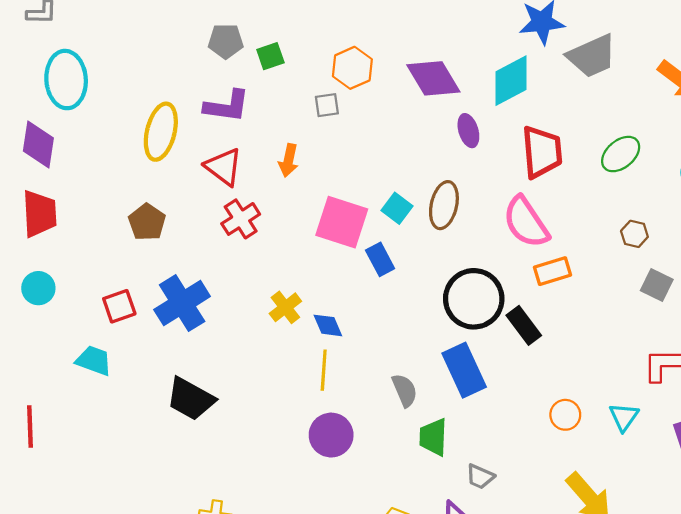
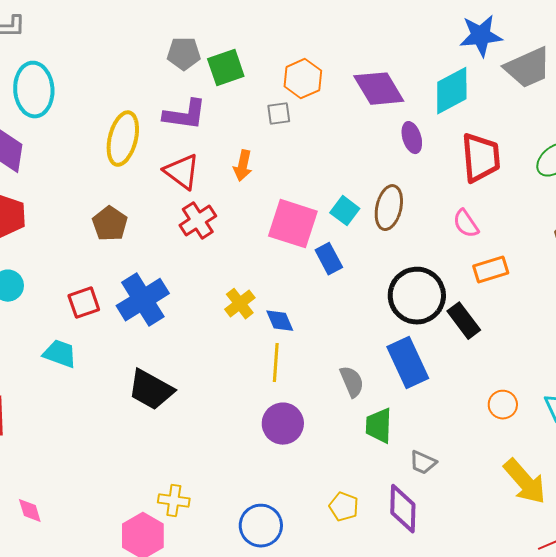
green square: (270, 56) -> (226, 68), size x1.4
pink semicircle: (526, 222) -> (466, 224), size x0.6

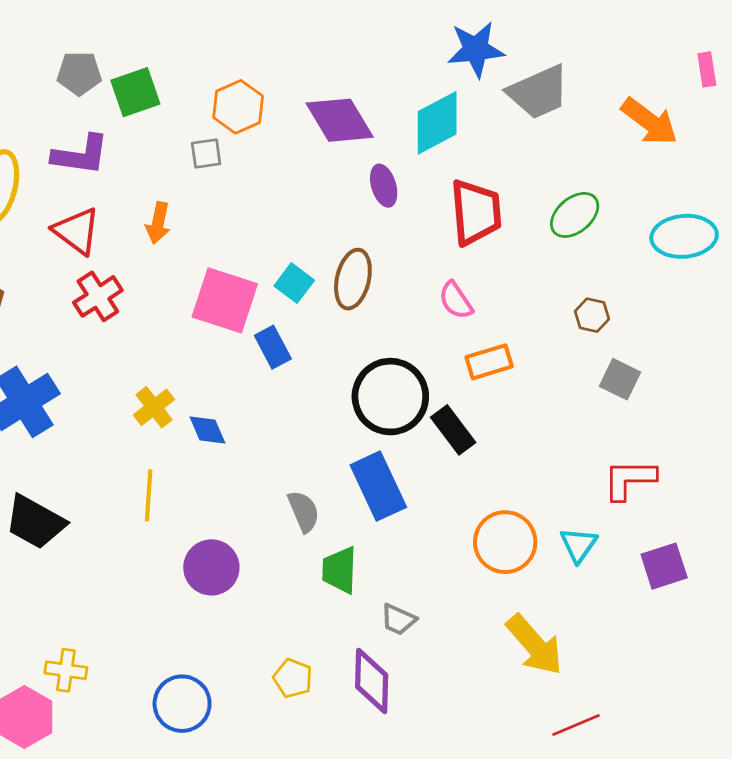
yellow line: (276, 363) -> (149, 495), moved
orange circle: (503, 405) -> (505, 542), size x1.6

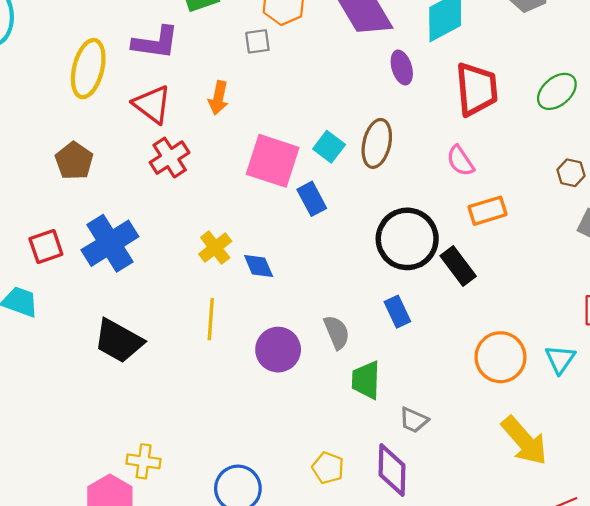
blue rectangle: (378, 486) -> (397, 312), size x0.6
purple circle: (211, 567) -> (278, 350), moved

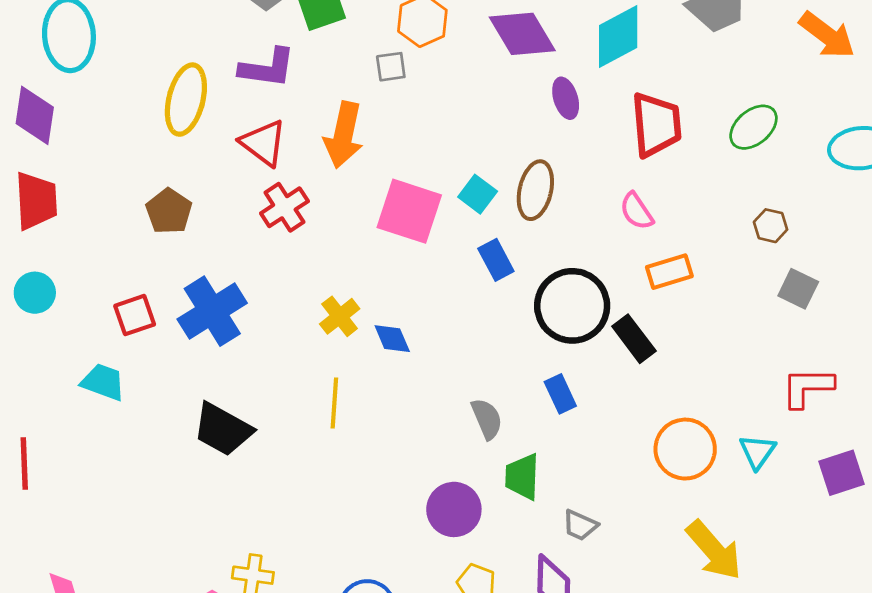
orange arrow: (218, 98) -> (344, 135), size x1.6
blue rectangle: (312, 199) -> (496, 260), moved
purple circle: (278, 350) -> (454, 509), moved

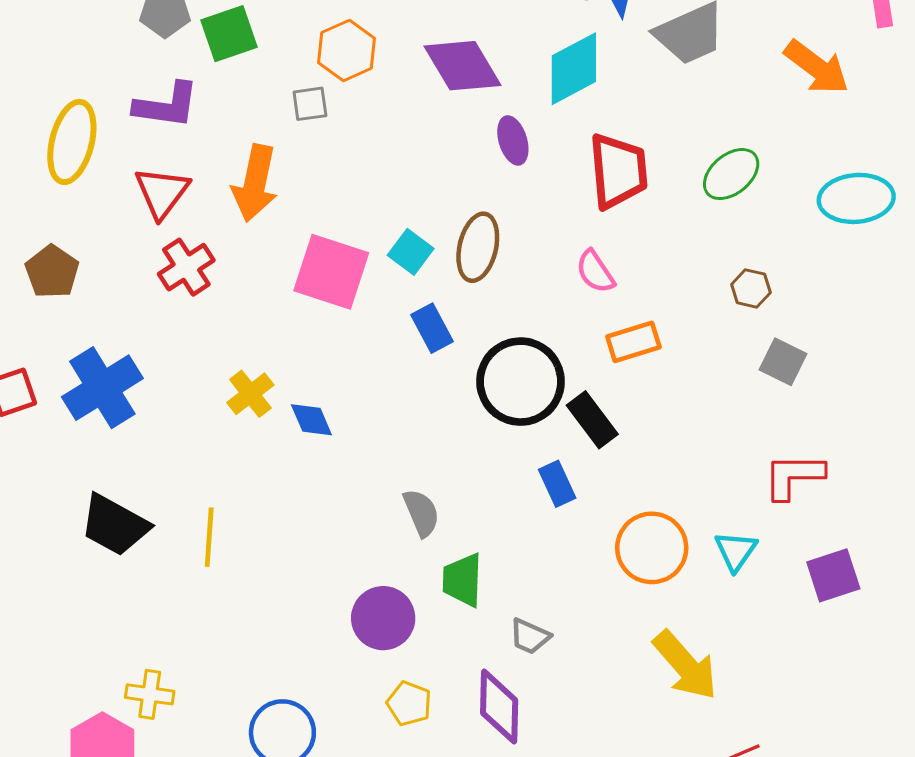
red triangle: (263, 143) -> (162, 192), turned 30
blue rectangle: (560, 394) -> (557, 484), moved
yellow line: (334, 403) -> (209, 537), moved

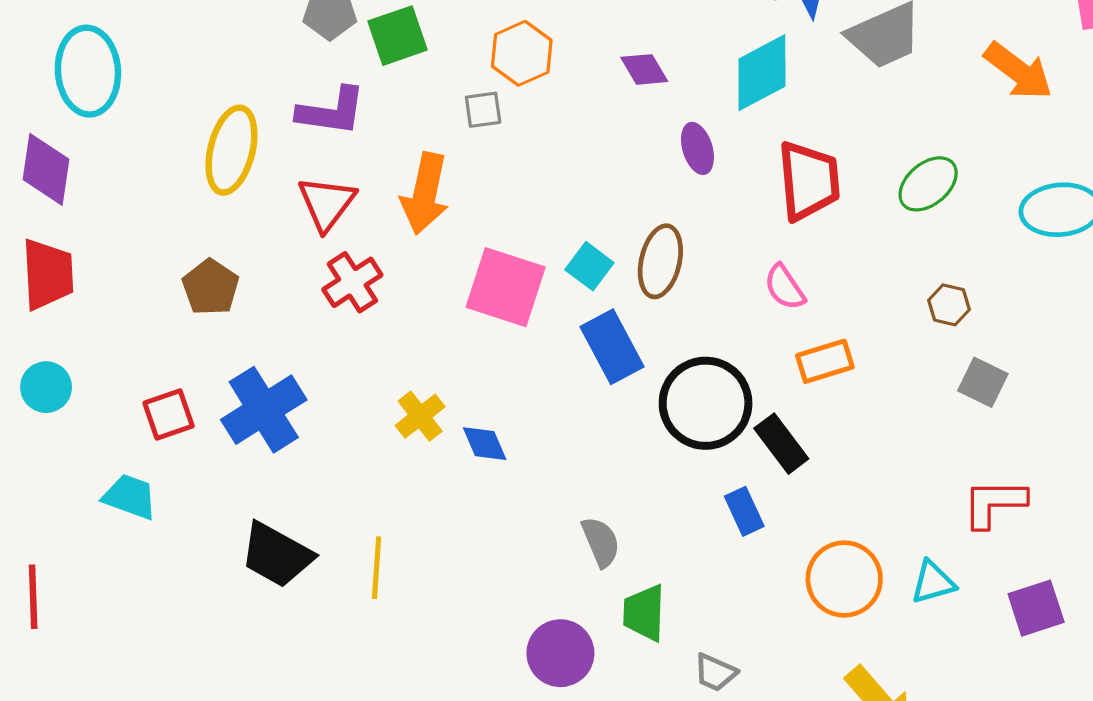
purple diamond: (463, 66) -> (644, 69), size x0.6
blue rectangle: (432, 328) -> (612, 347), size x1.4
cyan triangle: (736, 551) -> (933, 582), turned 39

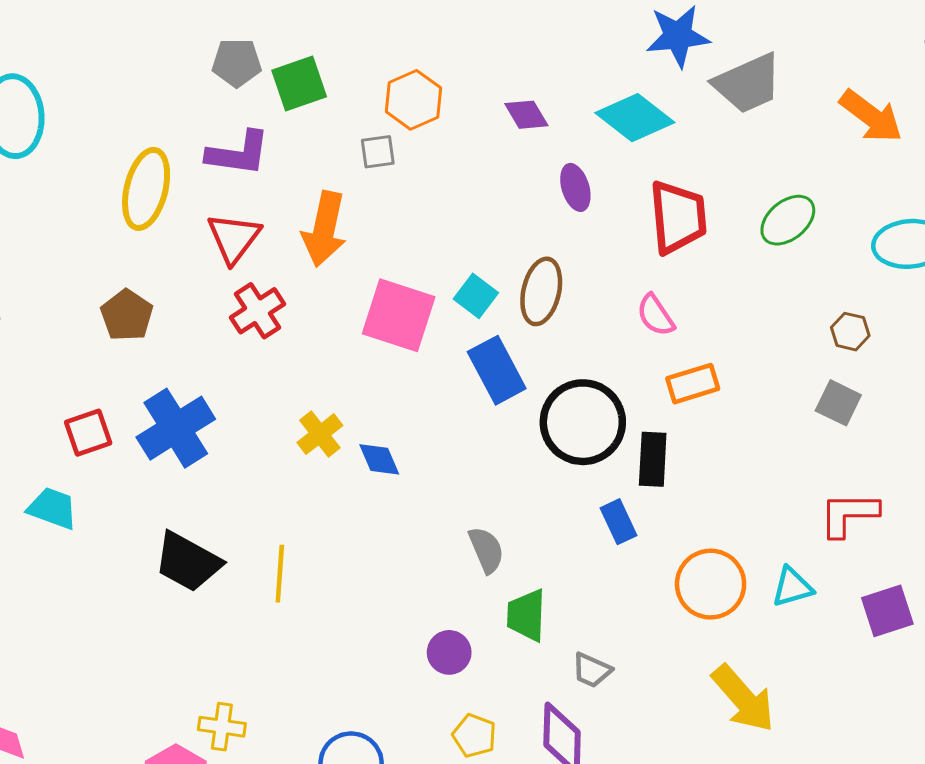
cyan diamond: (762, 73) -> (635, 118), turned 66
brown hexagon: (949, 305) -> (850, 332), moved
black rectangle: (781, 444) -> (653, 459), turned 40
purple circle: (560, 653) -> (449, 652), size x0.7

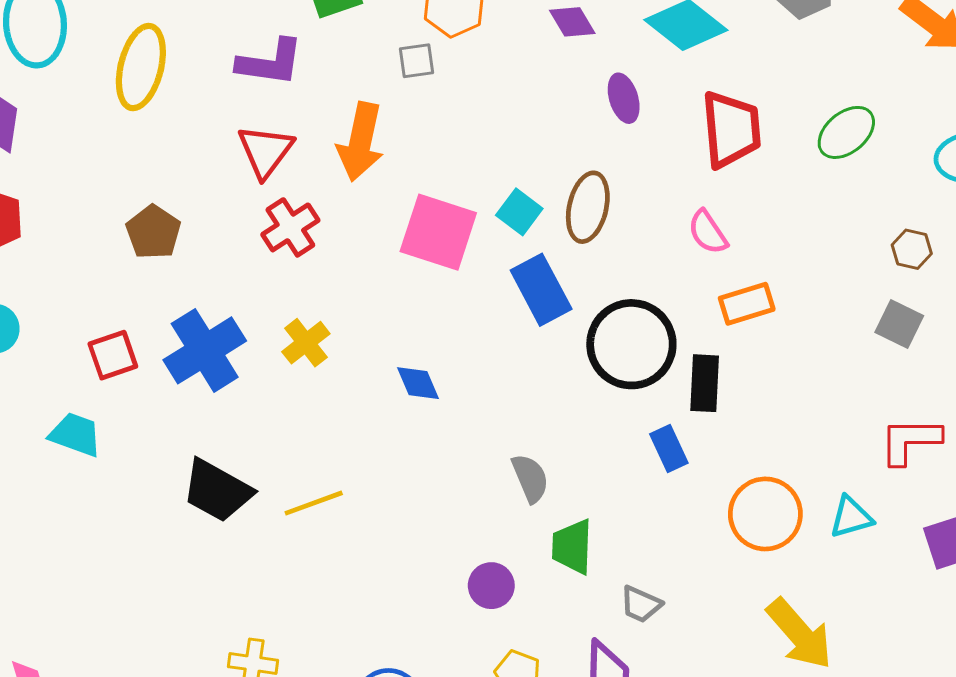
yellow ellipse: (146, 189) -> (141, 67), moved
yellow cross: (320, 434) -> (306, 343), moved
yellow line: (280, 574) -> (314, 503), turned 66

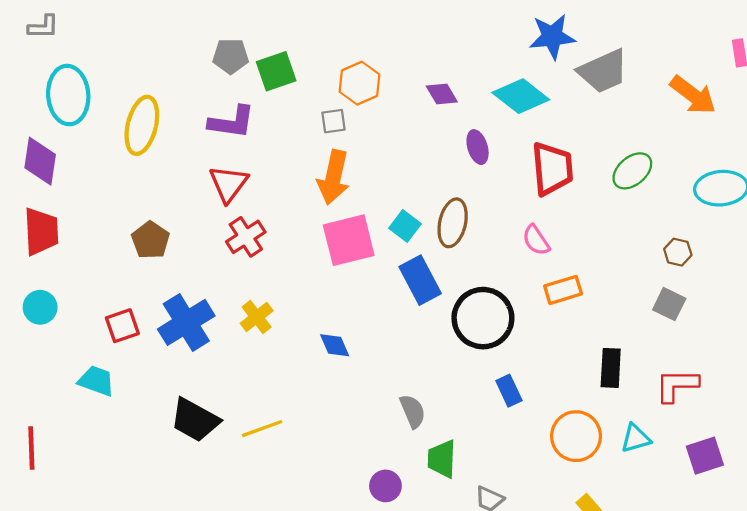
orange arrow: (360, 142) -> (334, 177), moved
pink square: (438, 232) -> (349, 240), turned -32
black rectangle: (705, 383) -> (611, 368), moved

